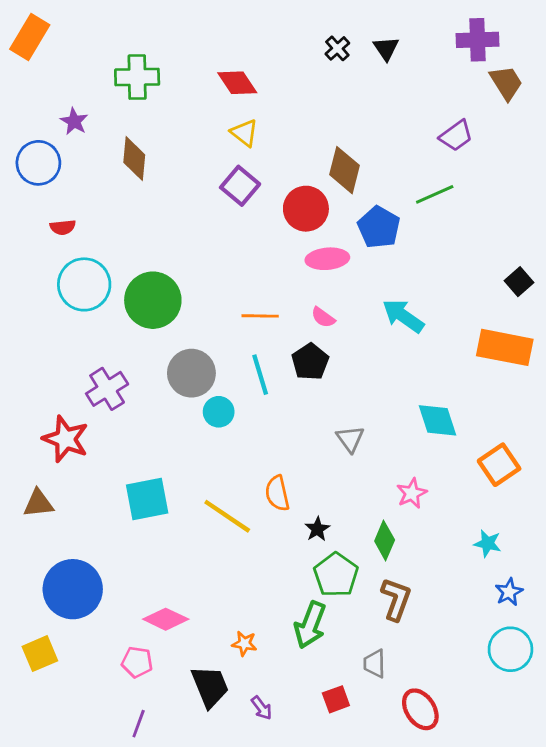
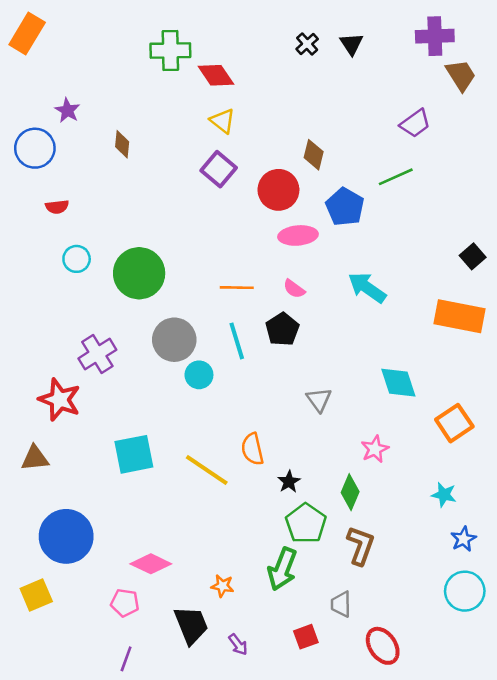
green cross: (137, 77) -> (170, 50), moved
brown diamond: (134, 159) -> (122, 144), size x0.7
brown diamond: (345, 170) -> (314, 155), size x0.7
cyan circle: (84, 284) -> (77, 259), size x0.6

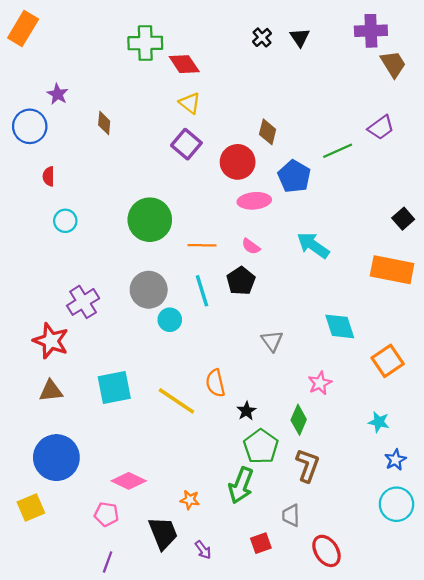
purple trapezoid: (415, 123) -> (381, 127), moved
red semicircle: (57, 207) -> (49, 176), turned 96
green circle: (139, 273) -> (150, 220), moved
brown triangle: (35, 458) -> (51, 391), moved

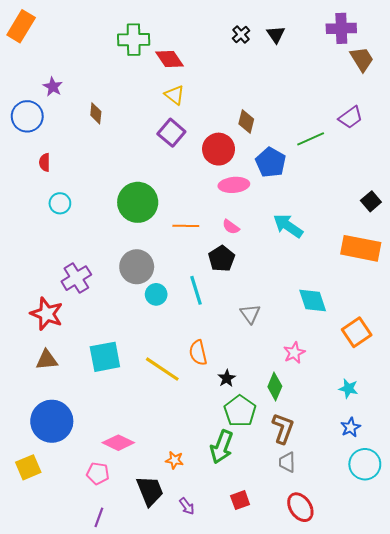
cyan line: (202, 291) -> (196, 290), moved
blue star: (395, 460) -> (351, 427), moved
gray trapezoid: (291, 515) -> (287, 462), moved

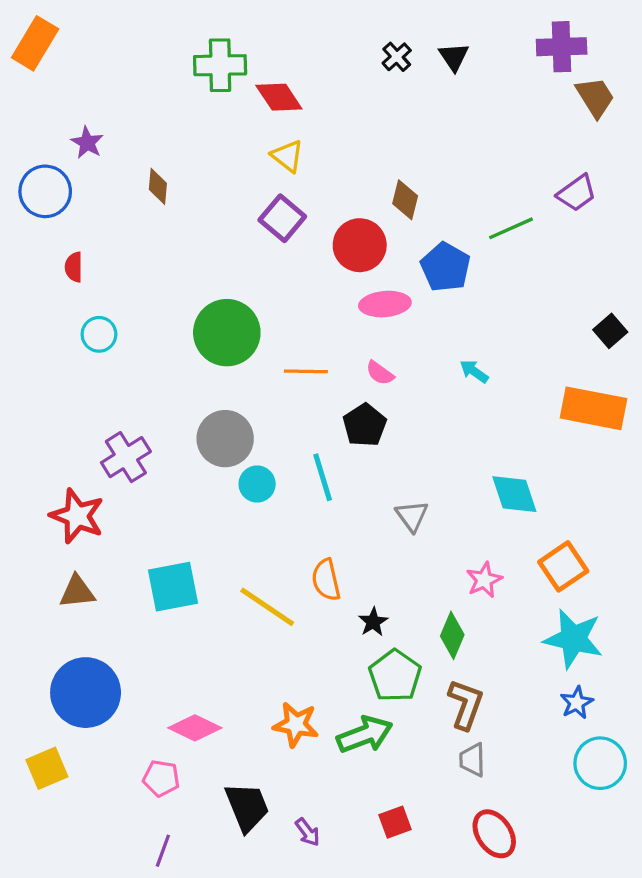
cyan arrow: (288, 226) -> (474, 371), size x0.6
orange square: (357, 332) -> (563, 566), moved
cyan star: (348, 389) -> (573, 639), size x1.8
green arrow: (222, 447) -> (365, 735), turned -132
orange star: (175, 460) -> (296, 725), moved, size x1.5

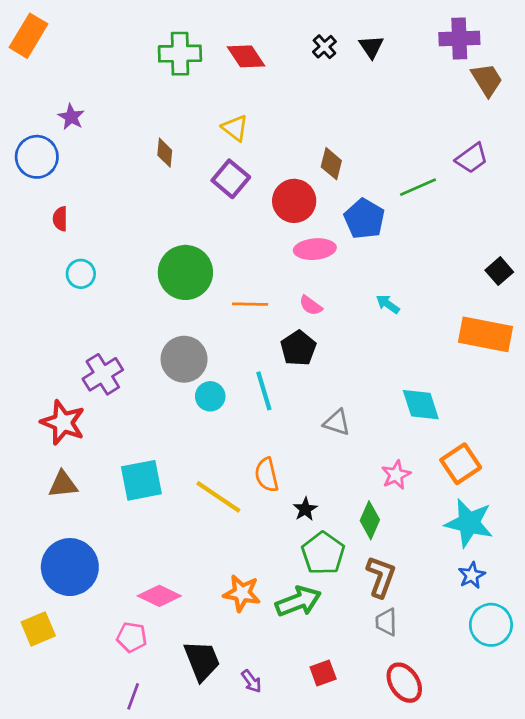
red diamond: (279, 97) -> (246, 56), moved
brown diamond: (158, 186) -> (165, 153), moved
gray triangle: (412, 516) -> (337, 422), turned -36

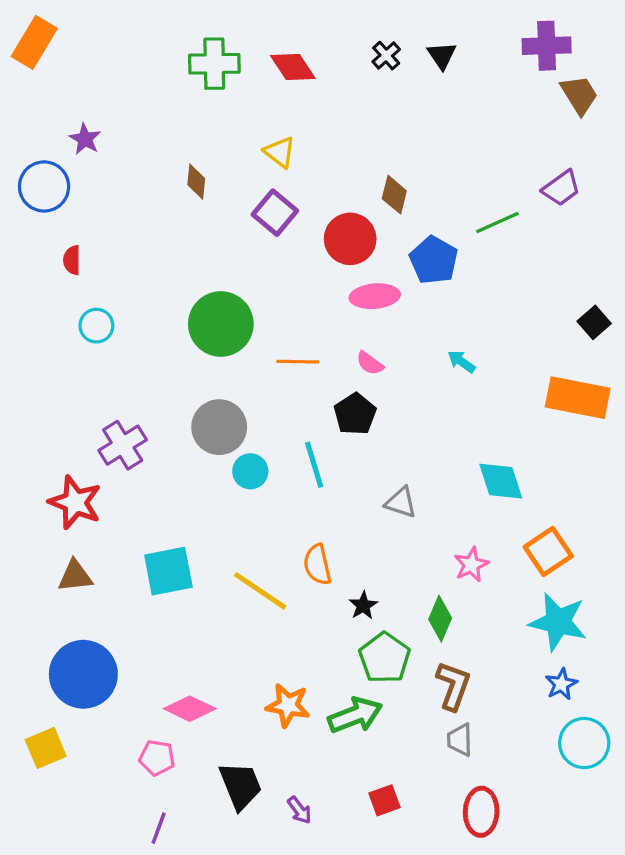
red ellipse: (404, 683) -> (481, 812), turned 36

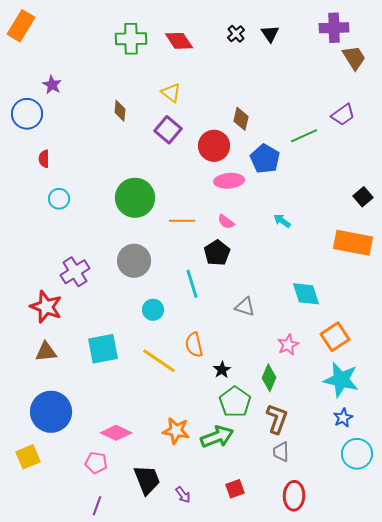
cyan circle: (250, 471) -> (153, 310), moved

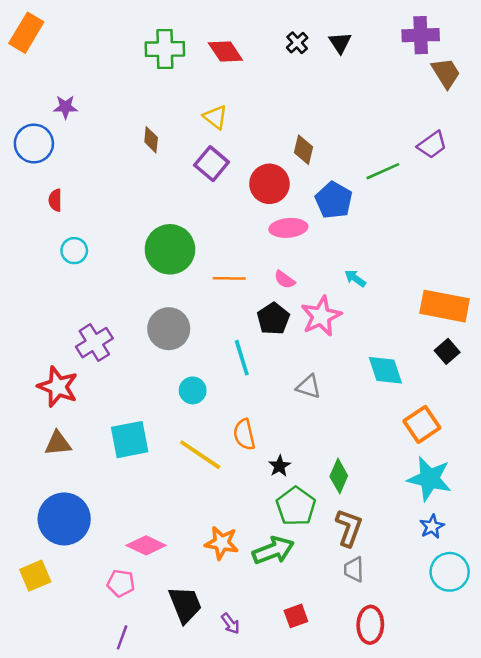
purple star: (52, 85) -> (65, 107), turned -30
black square: (363, 197) -> (447, 351), moved
pink star: (288, 345) -> (321, 316), moved, size x1.5

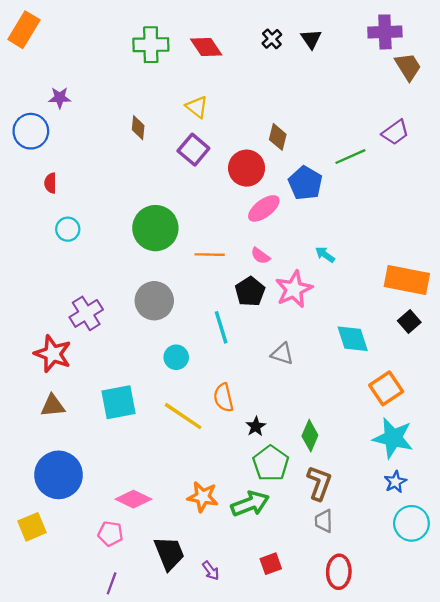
pink ellipse: (288, 228) -> (264, 208), turned -32

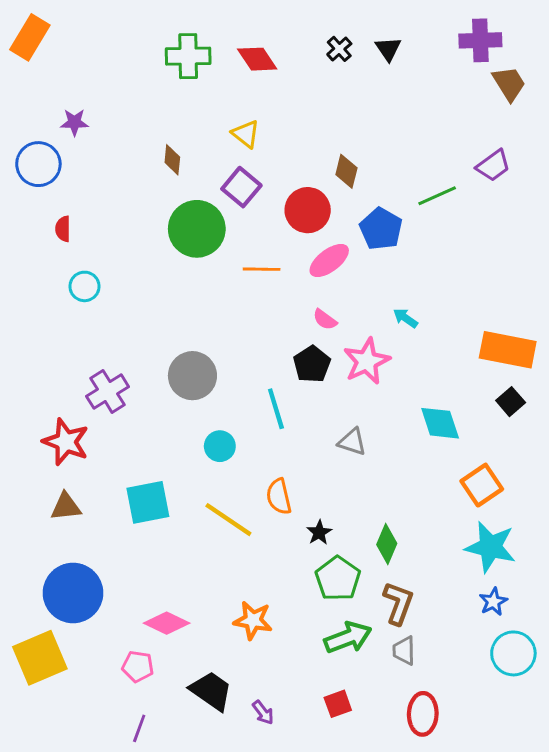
green circle: (155, 228) -> (197, 229), moved
orange line: (210, 255) -> (262, 269), moved
green arrow: (250, 504) -> (348, 638), moved
yellow square: (32, 527) -> (40, 658), size x1.5
black trapezoid: (169, 553) -> (211, 691), turned -33

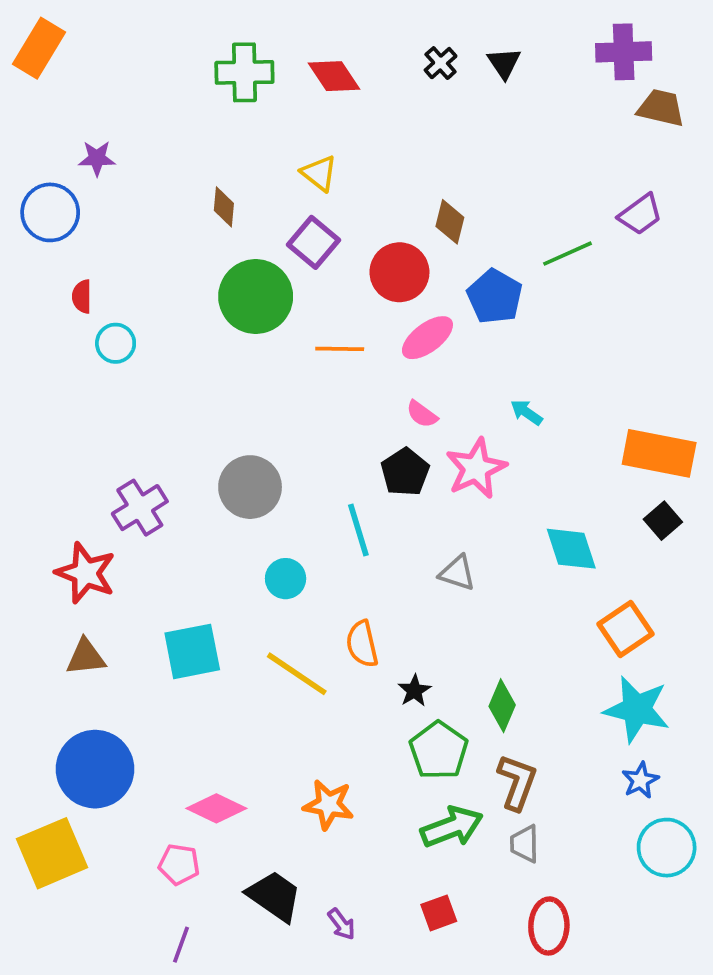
brown trapezoid: (509, 83) -> (661, 108), turned -45
cyan circle: (85, 286) -> (116, 343), moved

